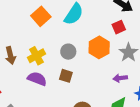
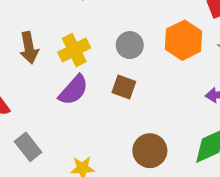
purple semicircle: (37, 79) -> (73, 90), turned 108

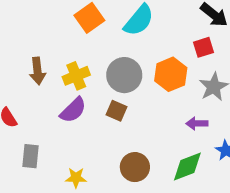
gray circle: (130, 45) -> (124, 75), size x1.5
gray rectangle: (28, 147) -> (30, 156), turned 40

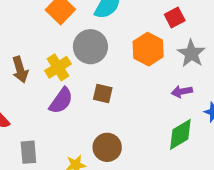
gray circle: (124, 75) -> (90, 47), moved
brown circle: (135, 167) -> (107, 147), moved

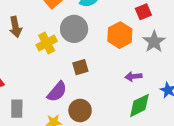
brown arrow: (20, 70) -> (15, 27), moved
purple arrow: (182, 92) -> (133, 76), moved
brown square: (103, 94) -> (80, 67), turned -35
purple semicircle: (61, 101) -> (57, 92), moved

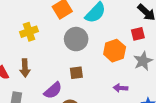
brown arrow: (15, 27) -> (25, 68), moved
yellow cross: (47, 43) -> (29, 32), moved

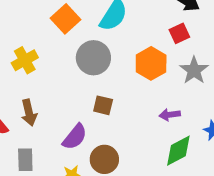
brown square: (76, 73) -> (103, 105), turned 32

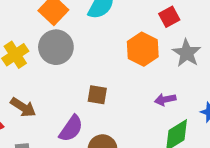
gray circle: (93, 58) -> (56, 47), moved
brown arrow: (29, 113) -> (23, 107), turned -40

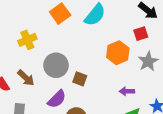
gray circle: (56, 47) -> (56, 65), moved

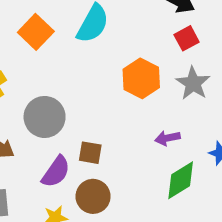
red square: (141, 34) -> (187, 38), moved
brown square: (80, 79) -> (90, 153), moved

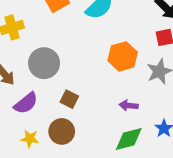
purple semicircle: (56, 172) -> (26, 103), moved

